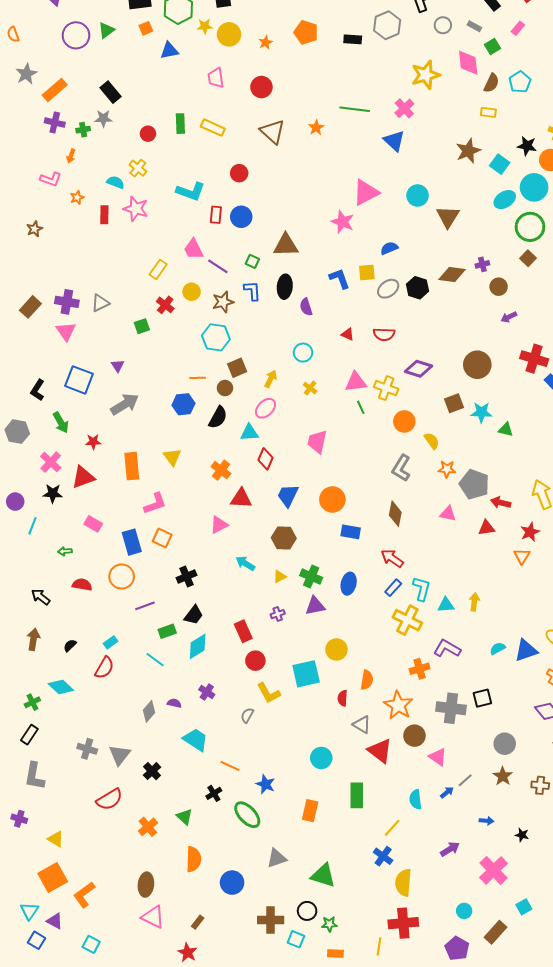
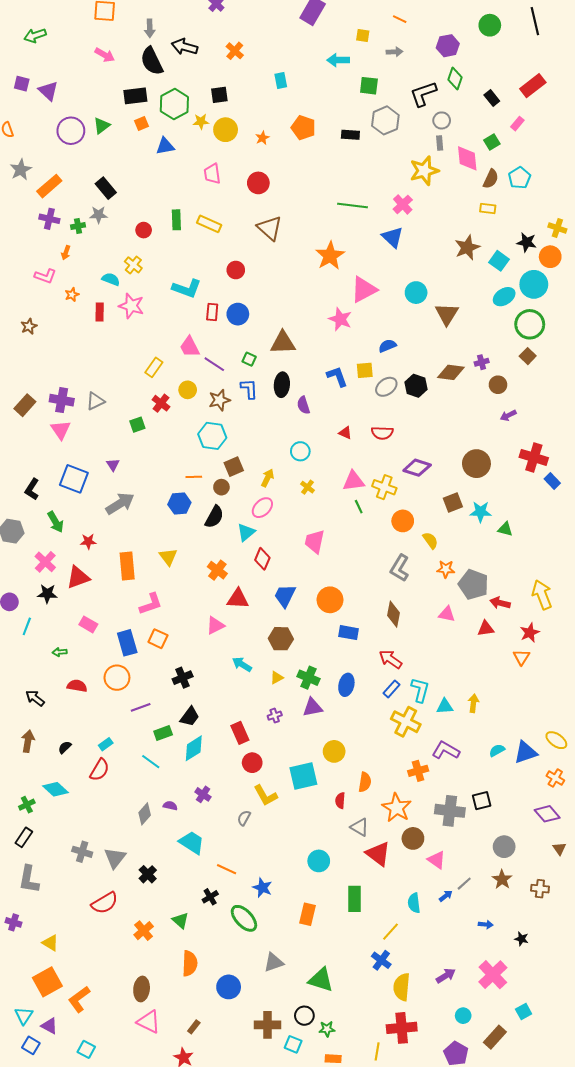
gray rectangle: (474, 26) -> (440, 143), moved, turned 56
orange star: (316, 128) -> (330, 256), moved, size x1.8
cyan triangle: (249, 433) -> (246, 532), turned -36
purple arrow: (450, 849) -> (446, 976), moved

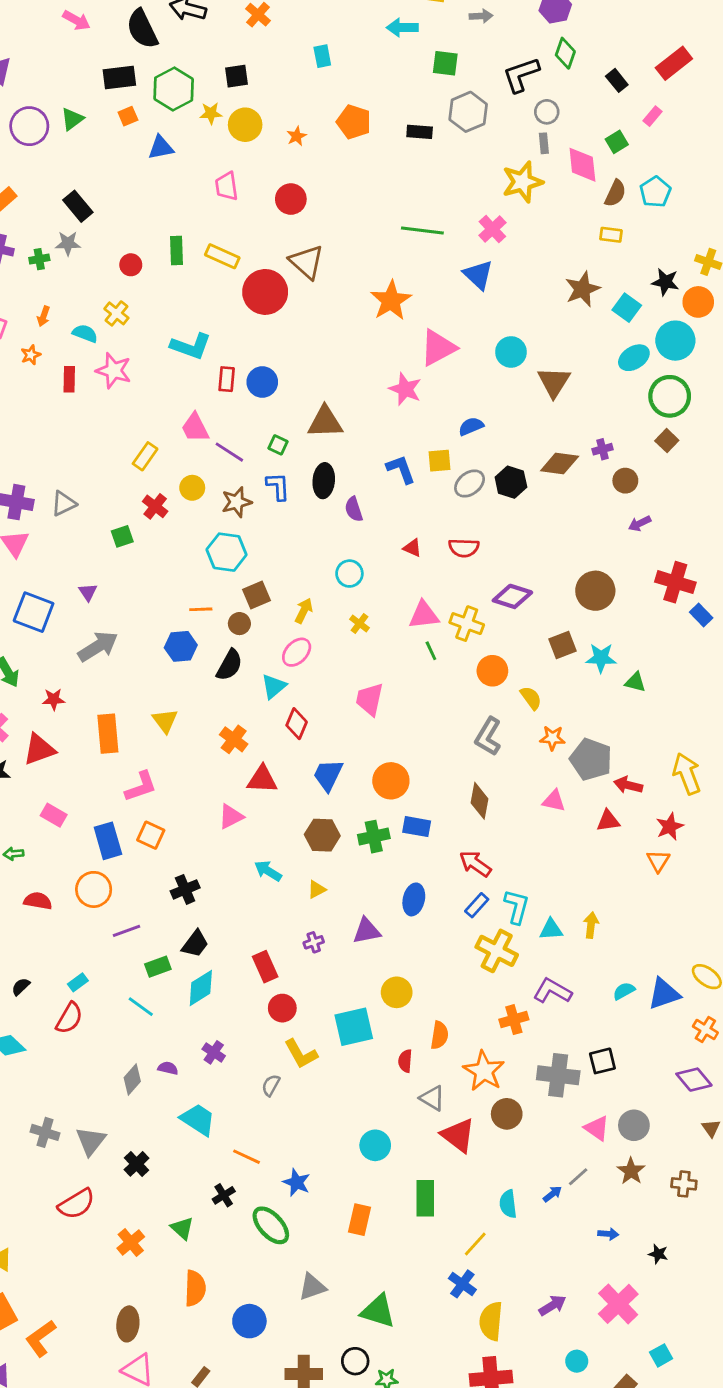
orange arrow: (66, 253) -> (44, 316), moved
red circle: (236, 270) -> (265, 292), moved, size x1.8
green cross: (308, 678) -> (374, 837), moved, turned -35
pink triangle: (437, 860) -> (597, 1128), moved

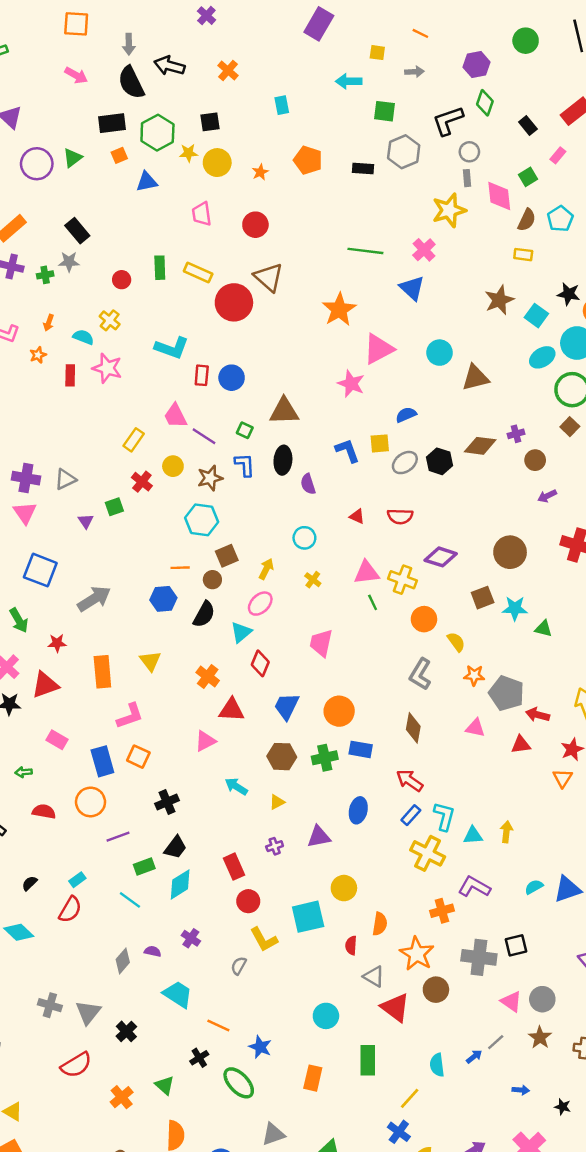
brown triangle: (554, 382) -> (475, 378), turned 44
purple triangle: (88, 592) -> (86, 521), moved

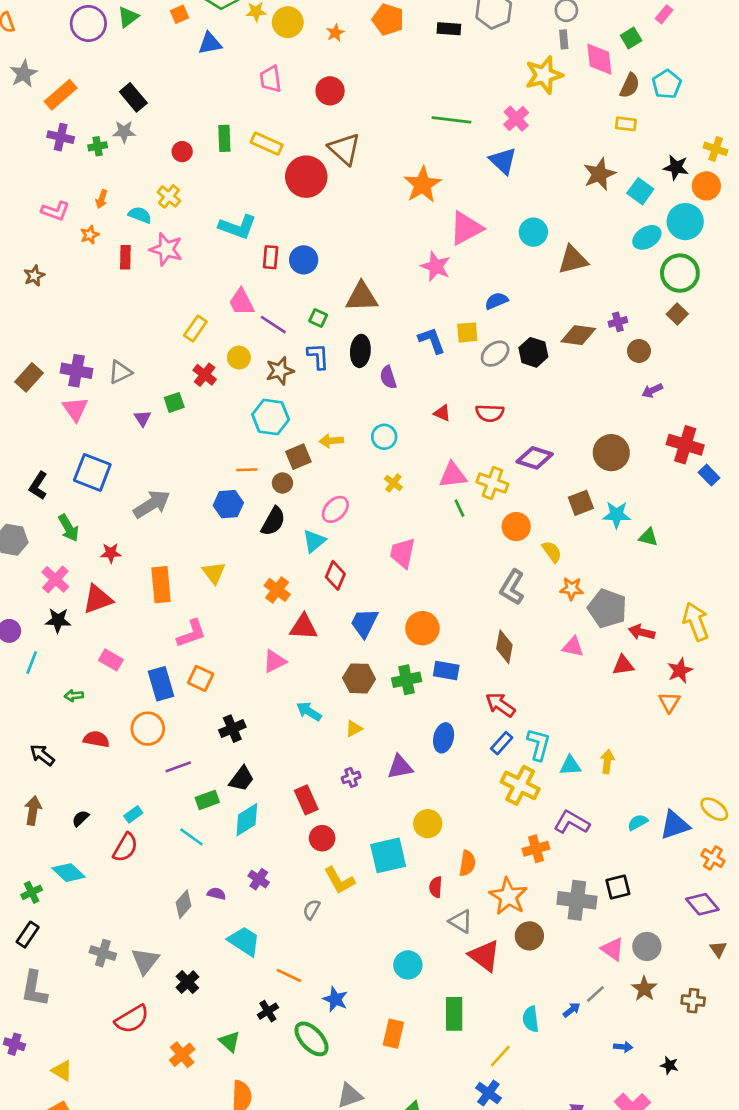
yellow arrow: (266, 569) -> (331, 441), moved, turned -120

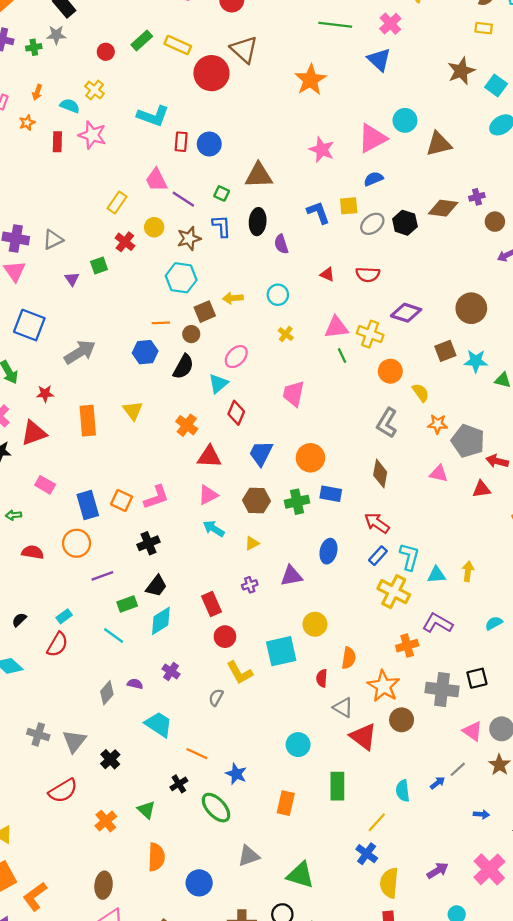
green rectangle: (224, 138) -> (142, 41), turned 50
pink triangle: (466, 228) -> (372, 138), moved
pink L-shape: (191, 634) -> (156, 497), moved
pink triangle: (275, 661) -> (208, 495), moved

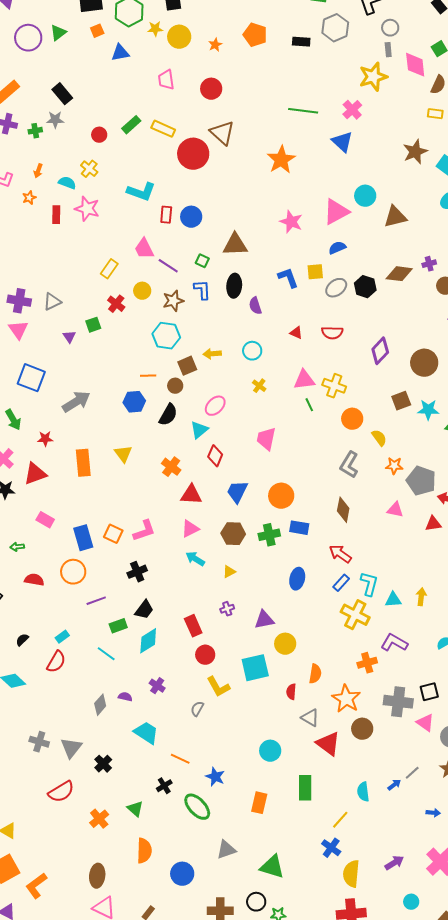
purple diamond: (406, 313) -> (380, 351), moved, turned -64
purple triangle: (291, 576) -> (264, 620), moved
pink triangle: (472, 731) -> (425, 723), moved

